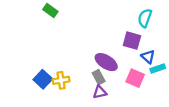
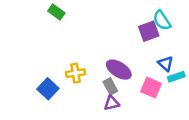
cyan semicircle: (145, 18) -> (162, 20), turned -54
purple square: (132, 41) -> (149, 31), moved, turned -36
yellow cross: (61, 80) -> (76, 73), moved

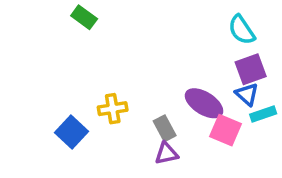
purple square: (149, 31) -> (251, 69), moved
purple ellipse: (119, 70) -> (204, 103), moved

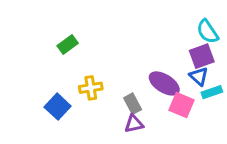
green rectangle: (84, 17) -> (68, 45), moved, turned -72
cyan semicircle: (242, 30) -> (207, 32), moved

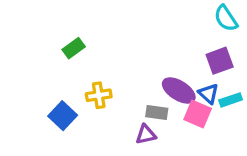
cyan semicircle: (207, 32) -> (226, 18), moved
blue triangle: (199, 76) -> (209, 94), moved
gray rectangle: (133, 104) -> (157, 112), moved, turned -54

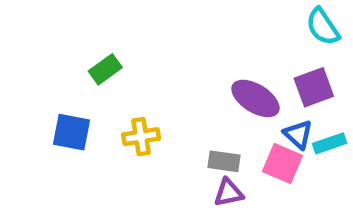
purple ellipse: (179, 91) -> (255, 98), moved
blue square: (63, 116) -> (71, 132), moved, turned -32
purple triangle: (146, 134) -> (229, 193), moved

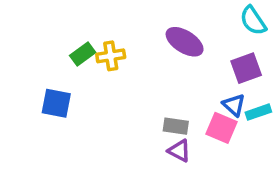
purple ellipse: (255, 98) -> (185, 42), moved
yellow cross: (141, 137) -> (111, 56), moved
purple triangle: (229, 193) -> (179, 151), turned 40

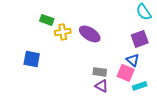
purple ellipse: (185, 42) -> (90, 34), moved
green rectangle: (83, 54) -> (47, 20), moved, turned 56
cyan rectangle: (258, 112) -> (140, 86), moved

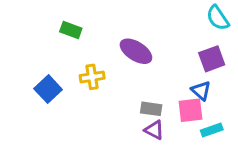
yellow cross: (63, 32) -> (92, 77), moved
blue square: (32, 59) -> (48, 89), turned 36
pink square: (126, 73) -> (190, 110), turned -30

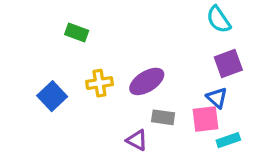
cyan semicircle: (218, 18) -> (219, 19), moved
purple ellipse: (136, 51) -> (147, 81), moved, turned -64
purple triangle: (154, 130) -> (137, 140), moved

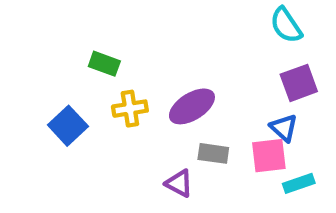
green rectangle: (77, 33) -> (104, 64), moved

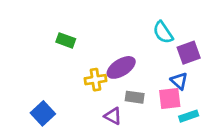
cyan semicircle: (286, 25) -> (163, 32), moved
yellow cross: (130, 109) -> (95, 80), moved
blue square: (68, 126) -> (43, 113), moved

